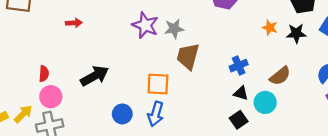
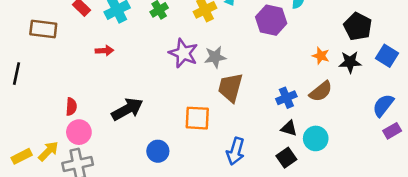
brown semicircle: (280, 76) -> (321, 91), moved
blue arrow: (156, 114) -> (236, 151), moved

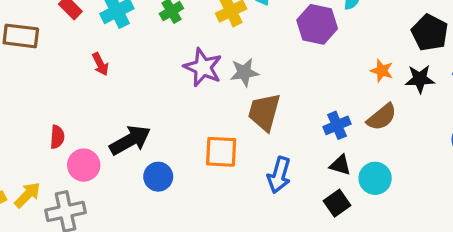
red arrow: (104, 51) -> (100, 64), turned 66
pink circle: (79, 132) -> (84, 165), moved
blue circle: (158, 151) -> (158, 177), moved
blue arrow: (236, 151) -> (279, 175), moved

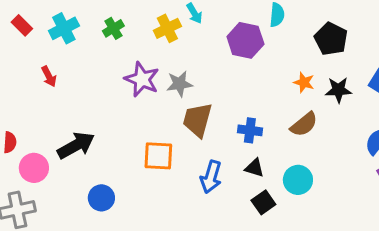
black pentagon: (430, 33) -> (331, 39), moved
blue cross: (337, 125) -> (250, 130), moved, turned 30
black triangle: (340, 165) -> (254, 168), moved
blue circle: (158, 177) -> (101, 198), moved

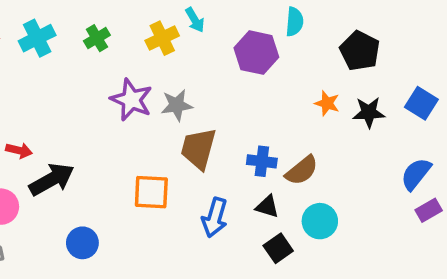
red arrow: (49, 76) -> (19, 150), moved, turned -50
brown semicircle: (304, 124) -> (302, 170), moved

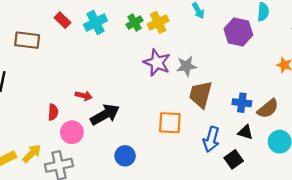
yellow cross: (162, 38) -> (158, 22), moved
black square: (278, 248) -> (234, 159), moved

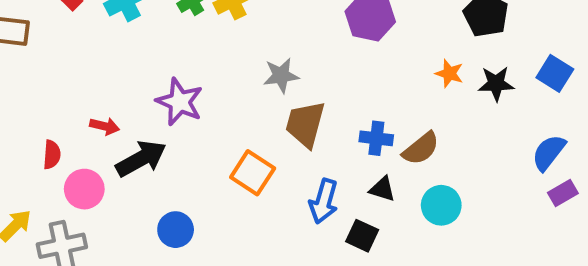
purple star: (157, 63) -> (180, 102), moved
orange square: (170, 123) -> (253, 173), turned 30
black square: (234, 159) -> (362, 236), turned -30

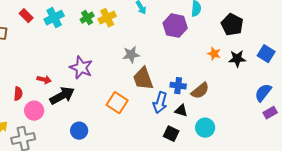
brown trapezoid: (305, 124) -> (143, 79), turned -35
blue arrow: (324, 201) -> (160, 103), moved
cyan circle: (441, 205) -> (205, 128), moved

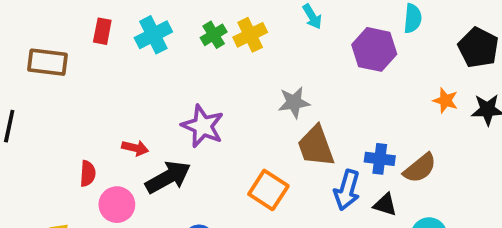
red rectangle: (26, 16) -> (102, 31), turned 56

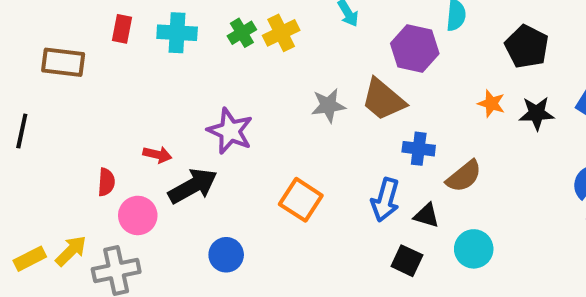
cyan cross: (153, 35) -> (177, 33), turned 30
brown trapezoid: (316, 146) -> (383, 100), moved, turned -30
blue cross: (380, 159) -> (419, 149), moved

